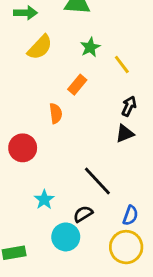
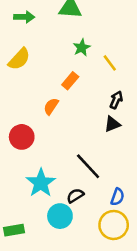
yellow semicircle: (40, 47) -> (19, 59), moved
orange semicircle: (56, 113) -> (51, 106), turned -138
cyan star: (44, 200) -> (41, 183), size x1.6

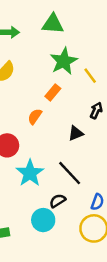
green star: (82, 48) -> (64, 61), size x1.6
black triangle: (112, 124) -> (76, 133), moved
cyan star: (41, 183) -> (30, 173), moved

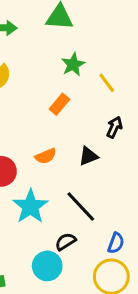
green star: (64, 61) -> (73, 65), size x0.7
orange semicircle: (35, 117) -> (46, 156), moved, turned -147

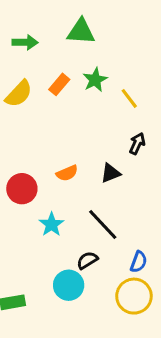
orange rectangle: (59, 104) -> (59, 84), moved
cyan star: (30, 206) -> (51, 225), size x0.7

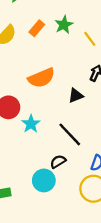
orange semicircle: (67, 173) -> (41, 78), moved, size x1.6
cyan star: (51, 225) -> (31, 124), moved

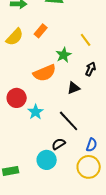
green star: (64, 25) -> (64, 55), moved

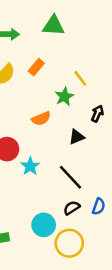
yellow line: (86, 40) -> (80, 78), moved
orange semicircle: (45, 73) -> (41, 119), size x0.7
black semicircle: (59, 144) -> (72, 208), moved
yellow circle: (89, 167) -> (69, 243), moved

